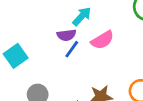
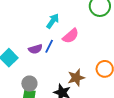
purple semicircle: (66, 35) -> (35, 49), moved

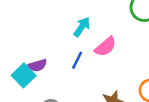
purple semicircle: (35, 49) -> (38, 65), moved

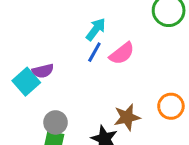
blue line: (77, 60) -> (94, 52), moved

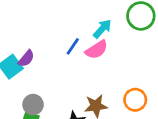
cyan arrow: (96, 29) -> (102, 29), moved
purple semicircle: (43, 71) -> (26, 59), turned -42

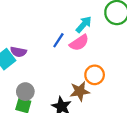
purple semicircle: (26, 59) -> (18, 52), turned 63
orange circle: (135, 100) -> (95, 75), moved

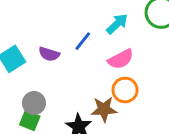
pink semicircle: (79, 43) -> (121, 59), moved
purple semicircle: (18, 52) -> (49, 54), moved

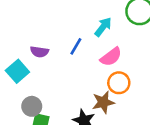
purple semicircle: (49, 54) -> (39, 52), moved
gray circle: (34, 103) -> (32, 106), moved

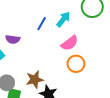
blue line: (76, 46) -> (42, 24), moved
brown star: (103, 102) -> (35, 80), moved

